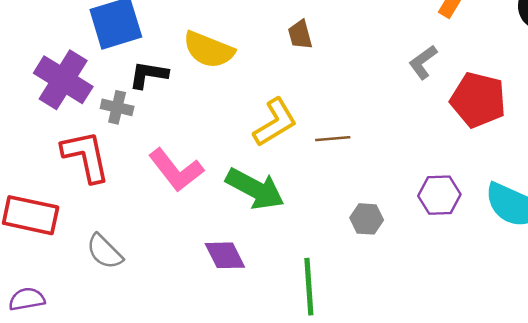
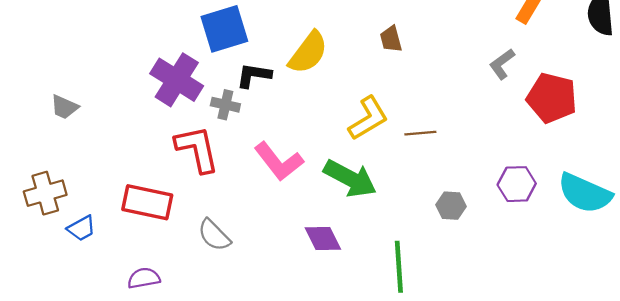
yellow semicircle: (209, 50) -> (308, 53), turned -75

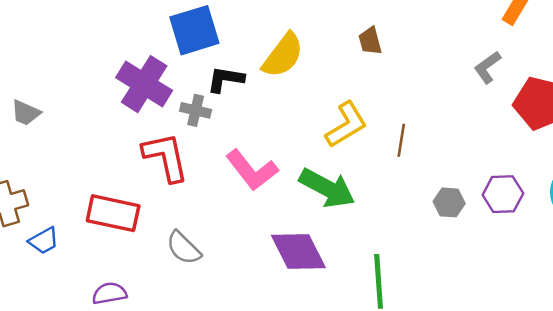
brown line: (420, 133) -> (401, 140), turned -76
gray hexagon: (451, 206) -> (449, 202), moved
purple diamond: (323, 238) -> (298, 251), size x1.4

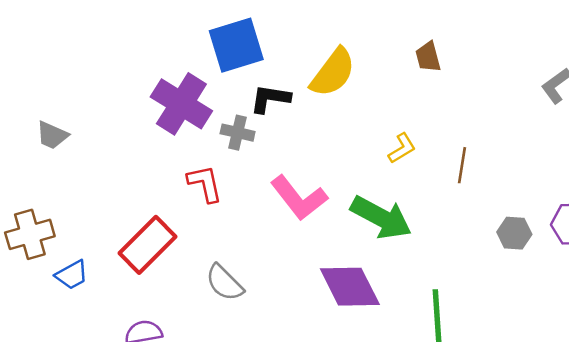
yellow L-shape: (346, 125) -> (402, 148), size x0.6
red L-shape: (166, 157) -> (205, 184), size x0.7
red rectangle: (113, 213) -> (147, 245), turned -57

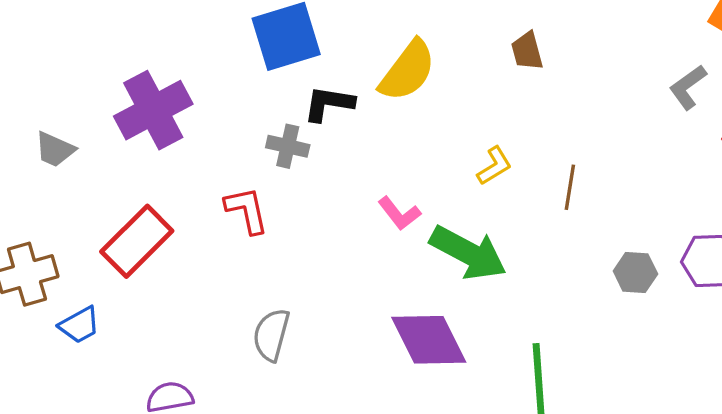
purple cross: (181, 104) -> (153, 110), moved, turned 30
pink L-shape: (299, 198) -> (399, 213), moved, size x0.6
red rectangle: (147, 245) -> (137, 241), moved
gray semicircle: (224, 283) -> (271, 335), turned 60

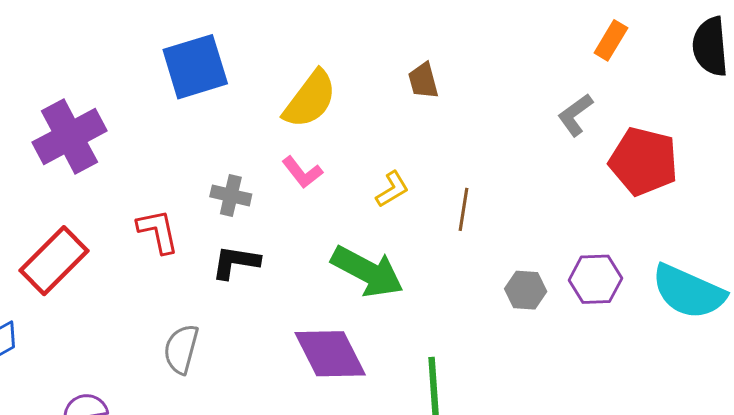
black L-shape: (329, 104) -> (236, 262), moved
gray cross: (288, 146) -> (231, 195), moved
pink L-shape: (399, 213) -> (302, 172), moved

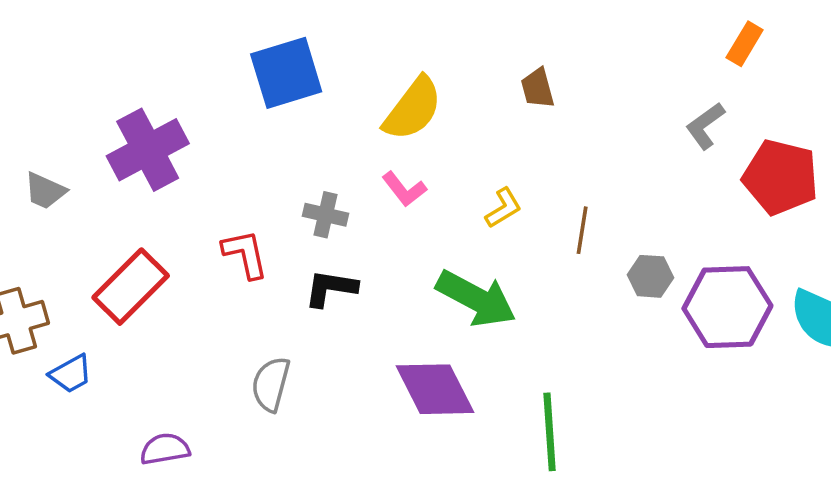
purple hexagon: (595, 279) -> (727, 307), size x1.5
gray hexagon: (526, 290) -> (650, 276), moved

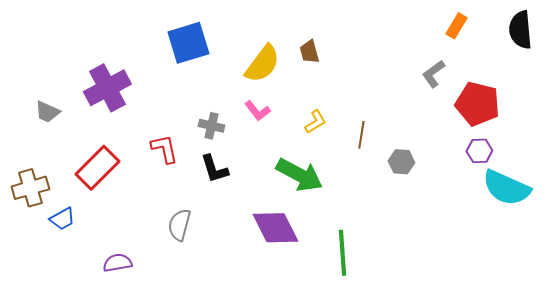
brown trapezoid: (538, 88) -> (309, 52), moved
black L-shape: (331, 288) -> (214, 169), turned -116
purple hexagon: (727, 307) -> (479, 151), moved, size x0.5

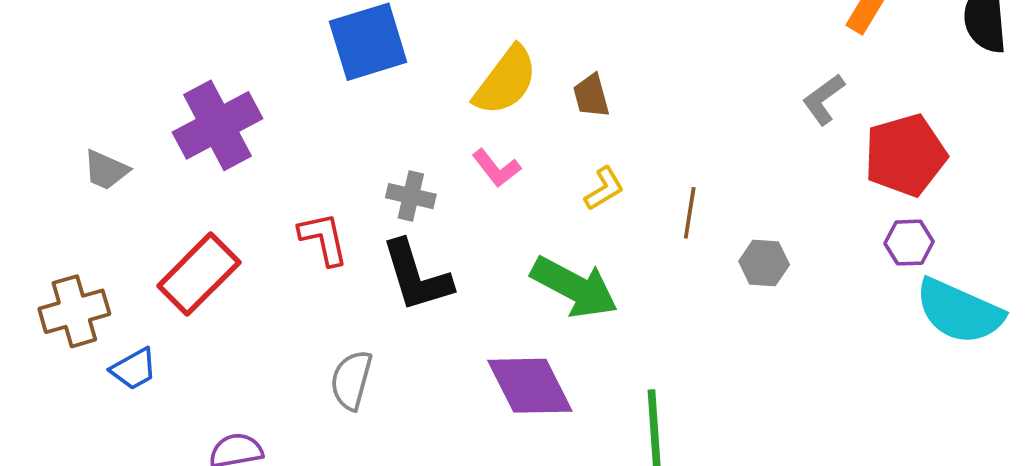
brown trapezoid: (309, 52) -> (591, 96), moved
red pentagon: (477, 104) -> (905, 155), turned -30
black L-shape: (214, 169) -> (416, 276), size x1.4

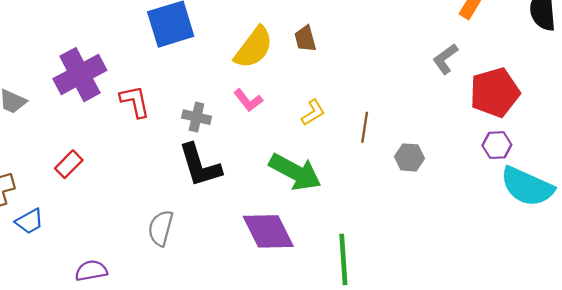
brown trapezoid: (591, 96) -> (305, 39), moved
red L-shape: (323, 239) -> (135, 101), moved
red rectangle: (199, 274) -> (69, 164), size x0.6

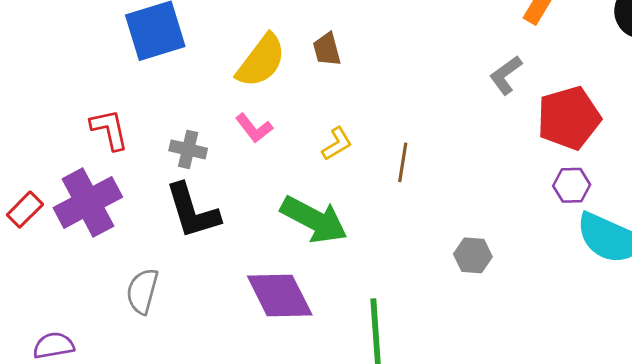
purple cross: (80, 75) -> (88, 202), moved
gray hexagon: (409, 157) -> (473, 255), moved

